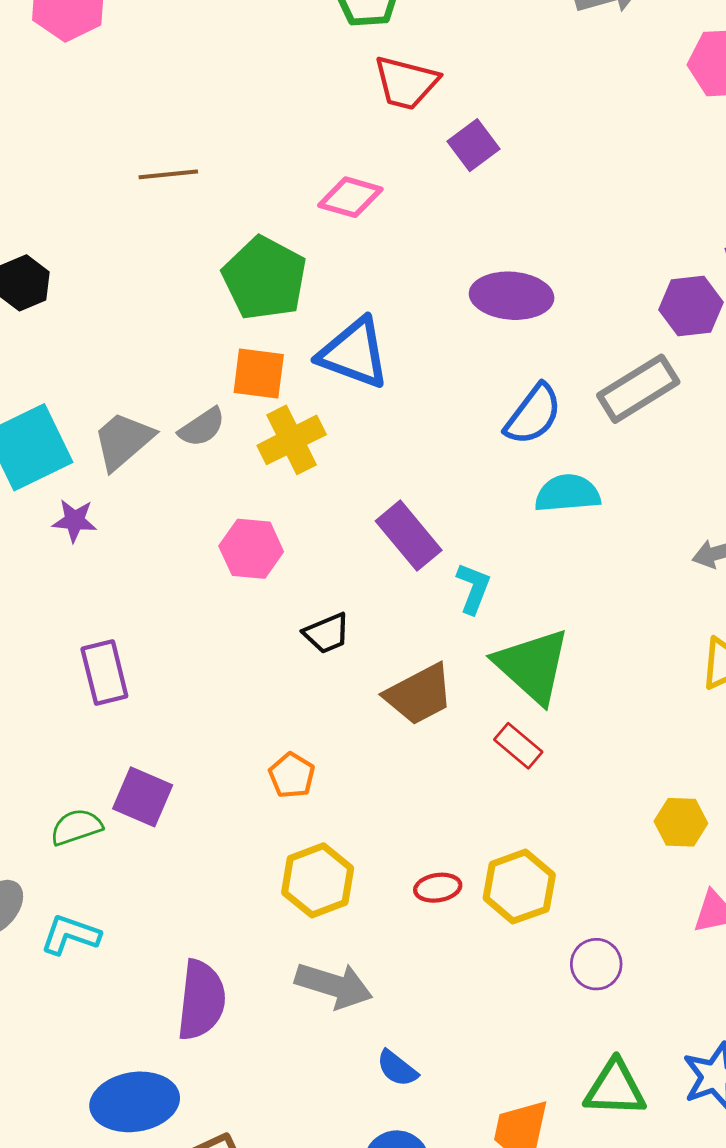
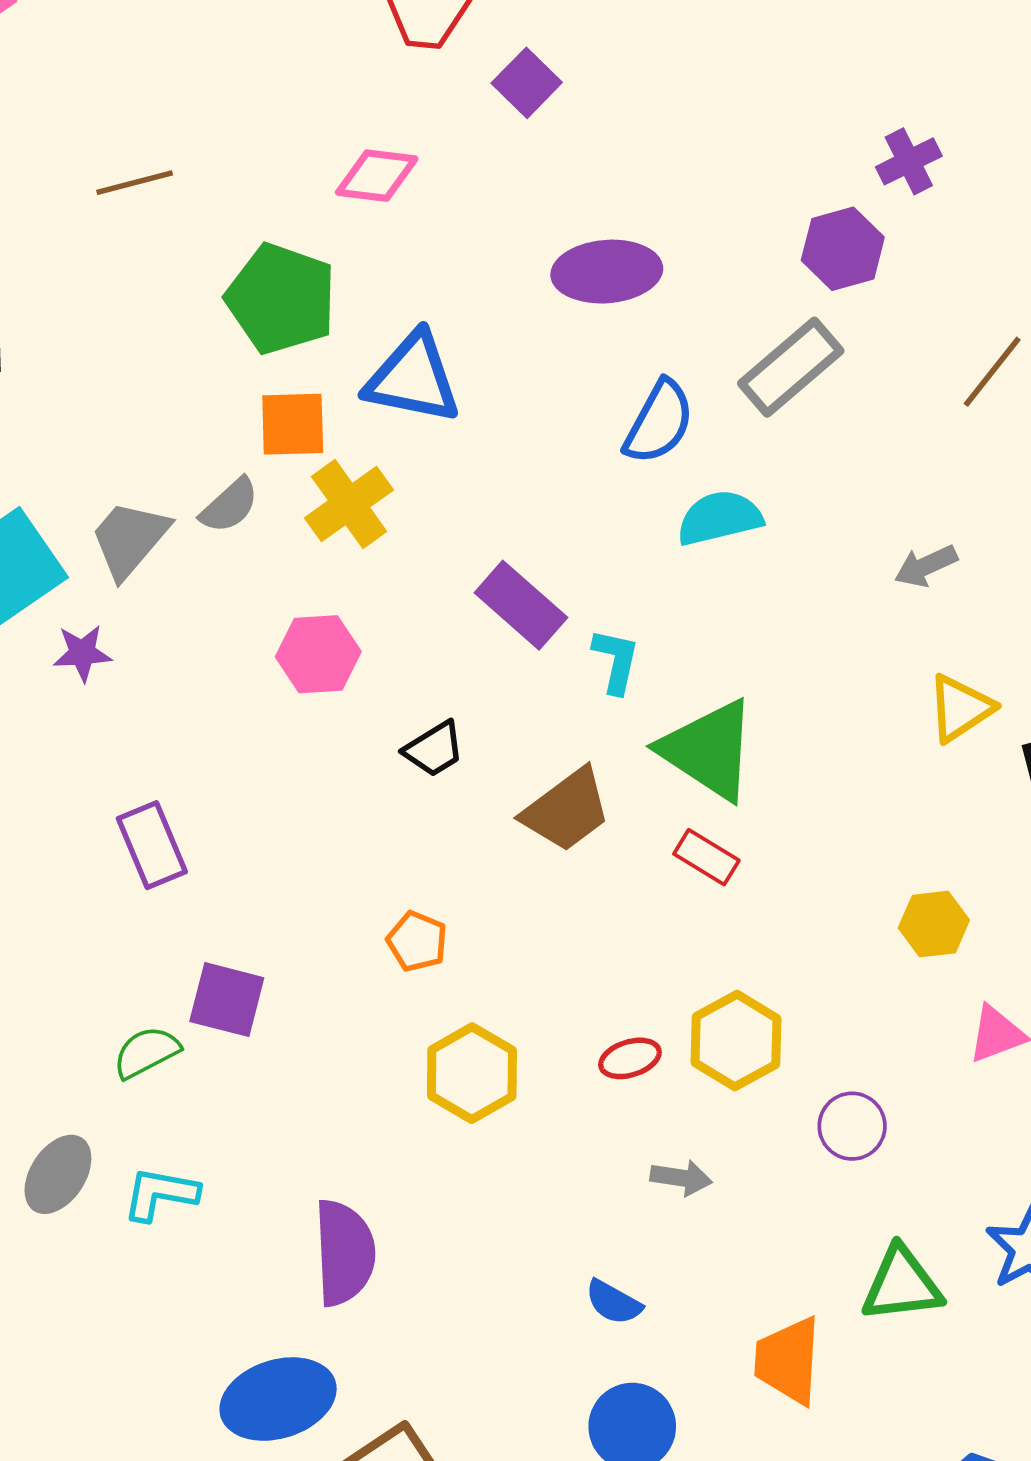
gray arrow: (334, 985) -> (681, 1178), moved, size x0.6

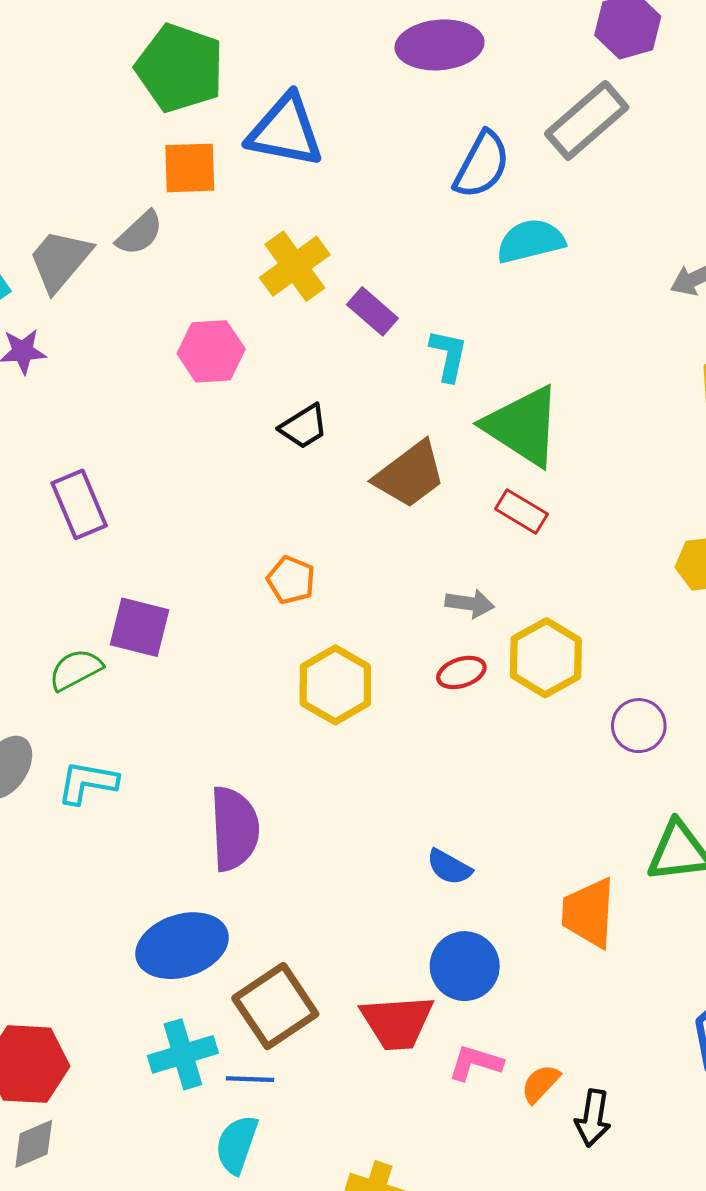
yellow cross: (349, 504) -> (295, 266), moved
purple rectangle: (521, 605) -> (372, 311), size x0.7
gray arrow: (681, 1178) -> (470, 604), moved

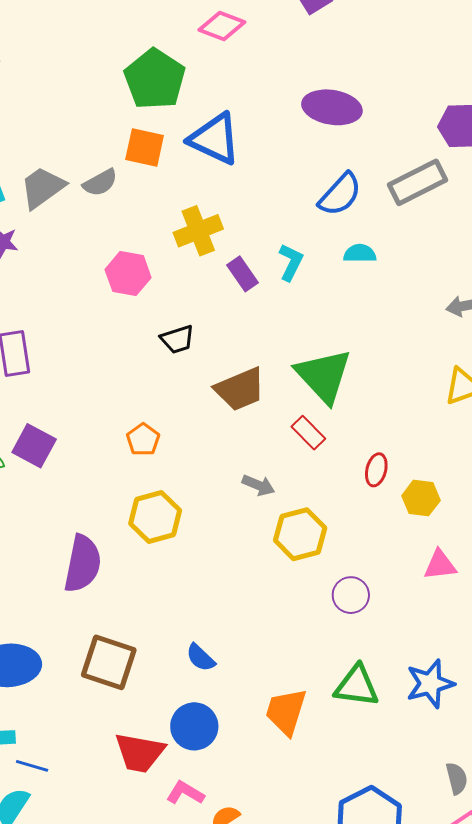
cyan semicircle: (531, 241) -> (360, 253), size x0.7
cyan L-shape: (448, 355) -> (291, 262), moved
red ellipse: (461, 672) -> (376, 470), moved, turned -72
purple semicircle: (234, 829) -> (83, 564), moved
brown square: (275, 1006) -> (109, 662), moved, turned 38

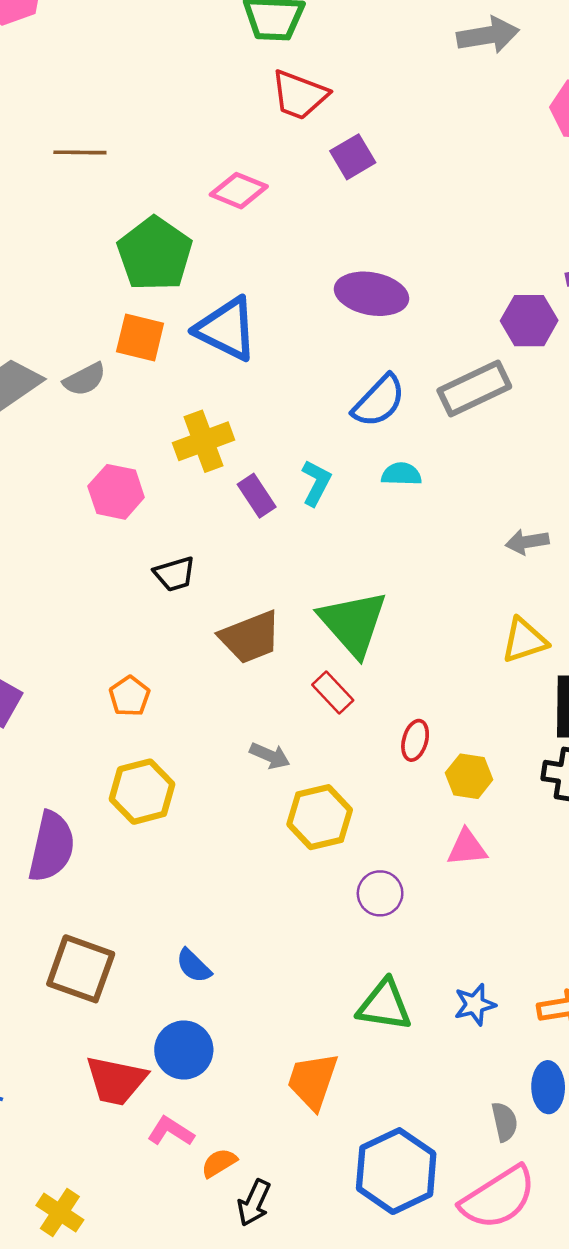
pink triangle: (440, 565) -> (467, 848), moved
blue star: (430, 684) -> (475, 1005), size x0.7
orange trapezoid: (286, 712) -> (313, 1081), moved

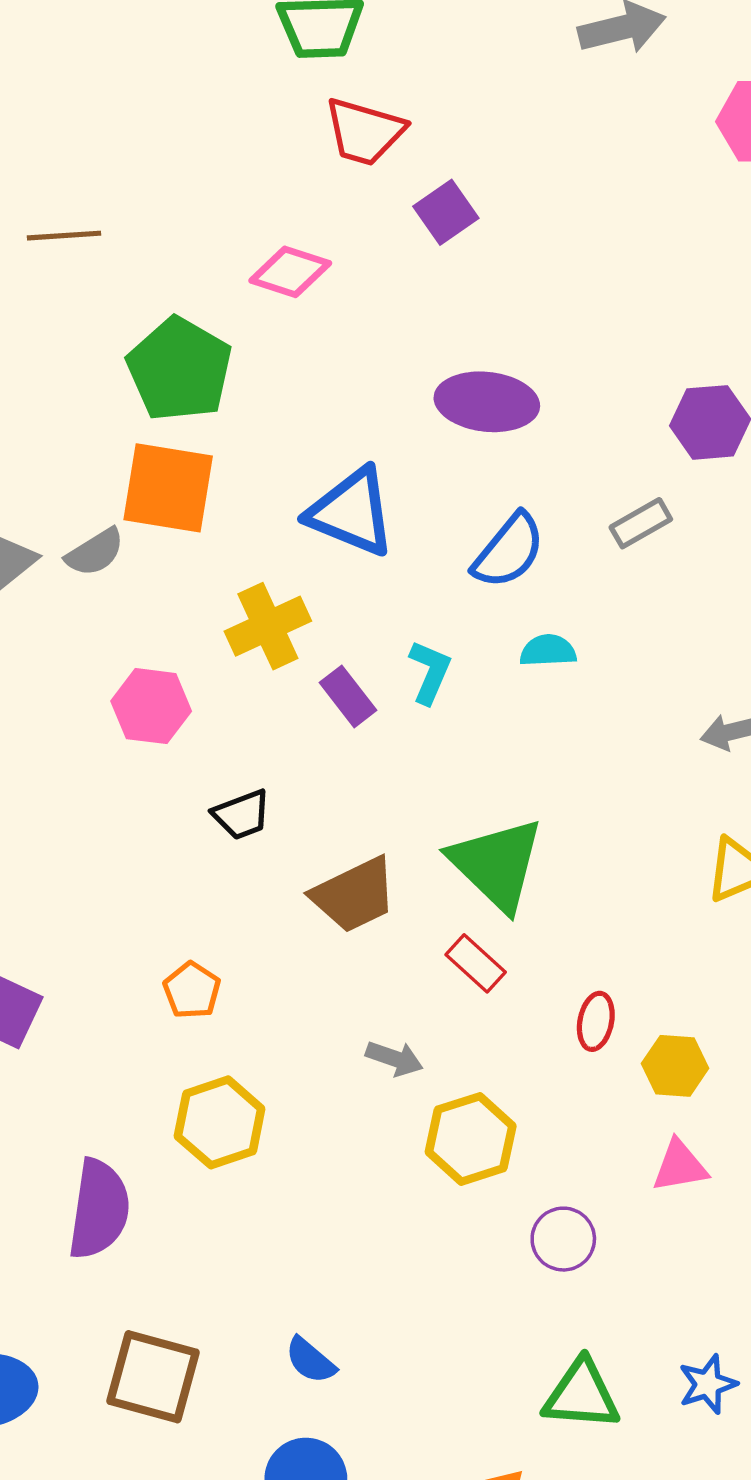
blue triangle: (226, 329) -> (352, 512), moved
orange square: (140, 337) -> (168, 488), size x1.4
gray rectangle: (474, 389) -> (641, 523), size x0.6

